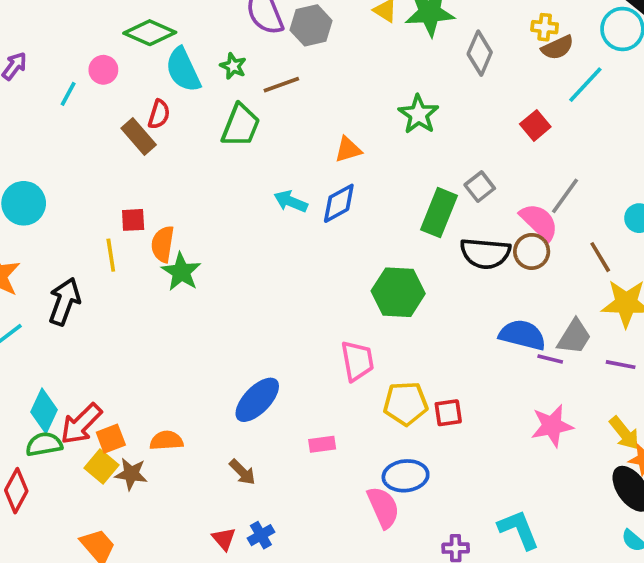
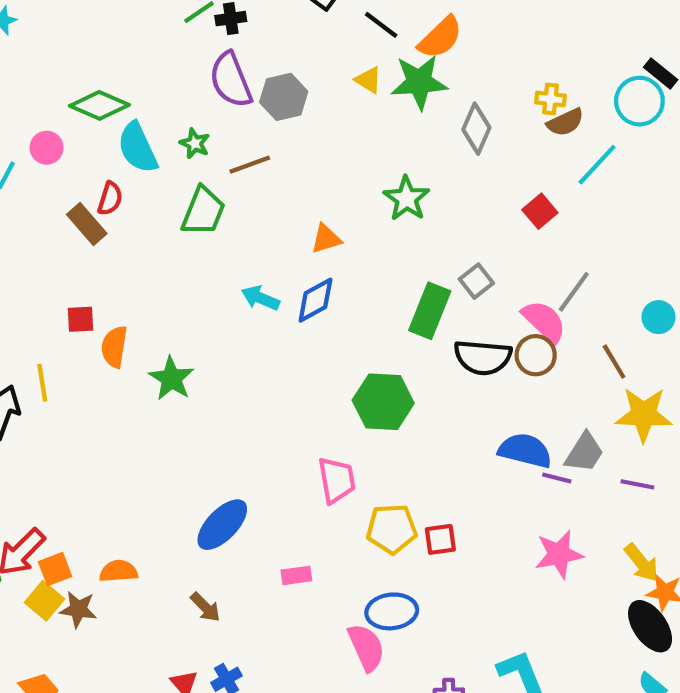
yellow line: (111, 255) -> (42, 383), moved
green star: (181, 272) -> (171, 378), moved

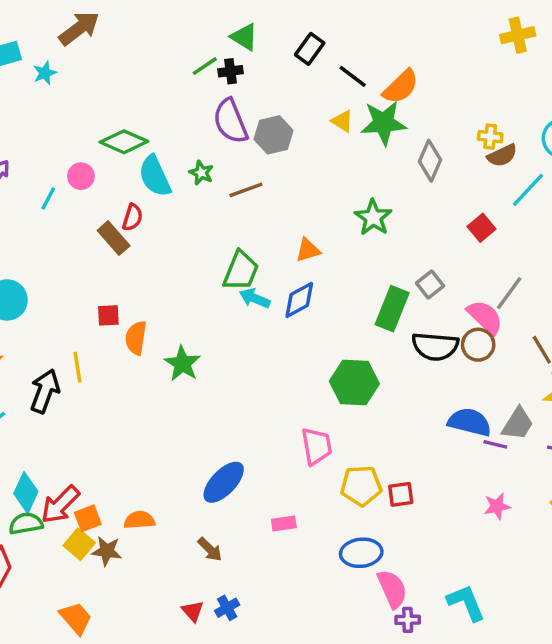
green trapezoid: (203, 211) -> (241, 271), moved
pink star: (559, 554) -> (497, 506), size x0.7
pink semicircle: (366, 647) -> (392, 589), moved

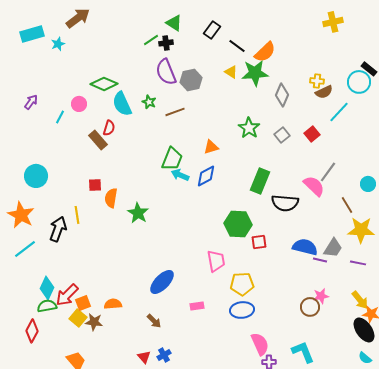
gray square: (430, 284) -> (282, 135), moved
brown circle: (478, 345) -> (310, 307), moved
red square: (401, 494) -> (259, 242), moved
blue ellipse: (361, 553) -> (242, 310), moved

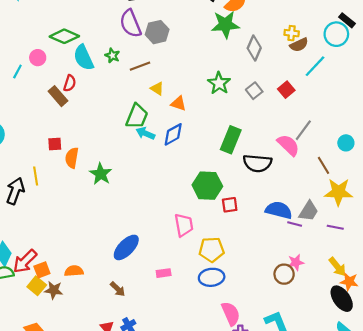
yellow triangle: (231, 72) -> (157, 89), moved
orange triangle: (211, 147) -> (178, 103), turned 35

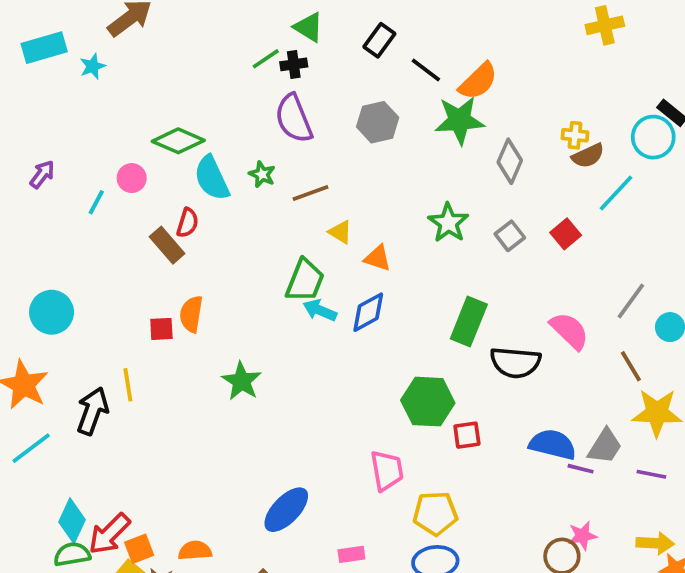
gray hexagon: (157, 32) -> (378, 122), moved
gray line: (303, 130) -> (631, 301), moved
orange semicircle: (72, 158) -> (191, 314), moved
yellow arrow: (337, 267) -> (655, 543), turned -48

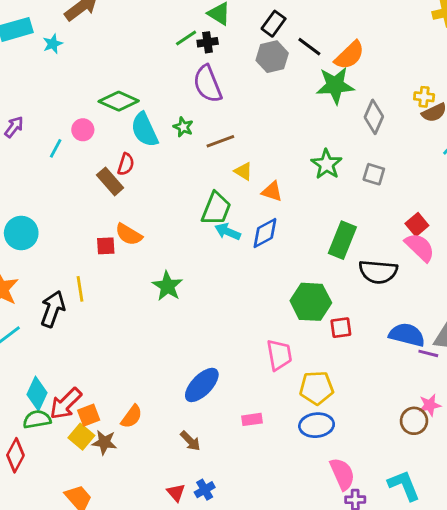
gray hexagon: (378, 122) -> (272, 57), moved
red square: (566, 234) -> (417, 224), moved
gray square: (510, 236) -> (374, 174), turned -35
orange semicircle: (191, 314) -> (129, 234), turned -68
orange semicircle: (195, 551) -> (132, 417), turned 130

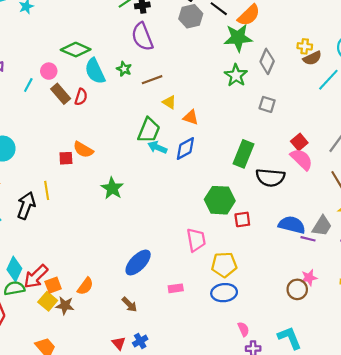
green star: (327, 164) -> (236, 75), moved
brown rectangle: (110, 181) -> (61, 94), moved
pink semicircle: (342, 474) -> (243, 329), size x0.6

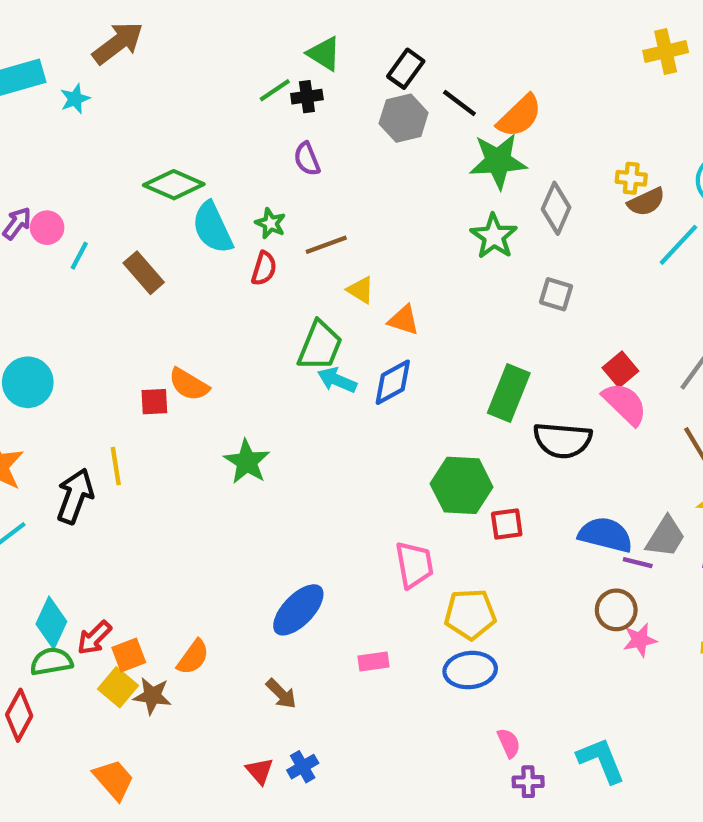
purple semicircle: (142, 37) -> (307, 159), size x0.6
pink circle: (49, 71) -> (47, 228), moved
red semicircle: (81, 97) -> (264, 268), moved
red arrow: (36, 276) -> (94, 638), size x0.7
brown circle: (297, 289) -> (616, 610), moved

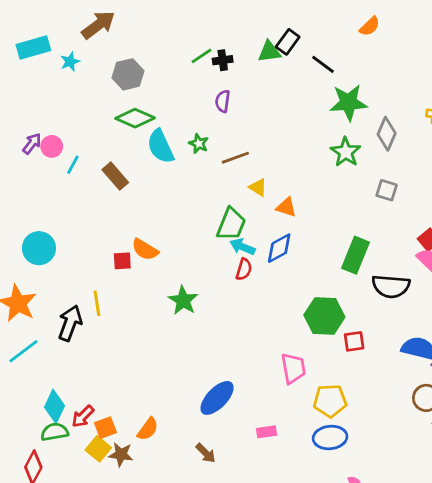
green triangle: (324, 54) -> (269, 52), moved, turned -40
orange semicircle: (520, 116) -> (370, 26), moved, size x0.7
gray hexagon: (404, 118) -> (128, 74), moved
purple semicircle: (307, 159) -> (223, 101), turned 30
red semicircle: (264, 268) -> (244, 269), moved

